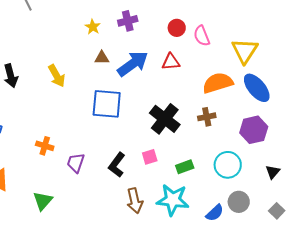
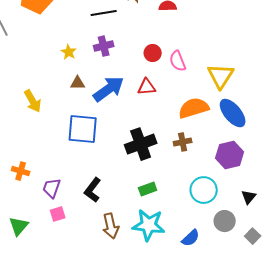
black cross: (165, 119) -> (141, 144), turned 32
pink square: (150, 157) -> (58, 214), moved
green rectangle: (185, 167) -> (148, 189), moved
gray circle: (239, 202) -> (225, 221), moved

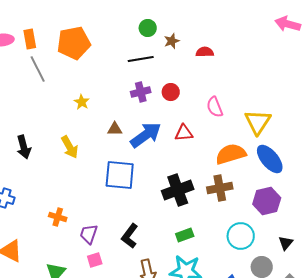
yellow star: (69, 52) -> (82, 102), moved
red circle: (153, 53) -> (171, 92), moved
brown cross: (183, 142) -> (220, 188), size x1.4

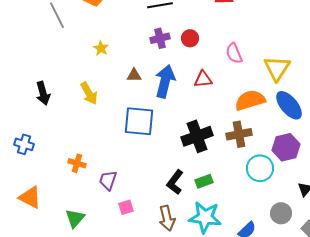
blue arrow: (146, 135) -> (165, 81), turned -40
black L-shape: (130, 236) -> (175, 182), moved
cyan circle: (241, 236) -> (260, 168), moved
pink square: (95, 260) -> (126, 207), moved

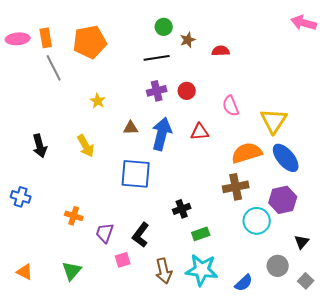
black cross: (197, 136) -> (182, 209), moved, size x0.6
black L-shape: (175, 182) -> (141, 235), moved
orange triangle: (30, 197) -> (25, 272), moved, size x0.7

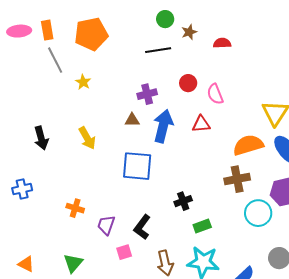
purple cross: (157, 91) -> (147, 94), moved
yellow star: (98, 101) -> (83, 82), moved
pink semicircle: (231, 106) -> (215, 94), moved
blue cross: (21, 197) -> (22, 189), turned -30

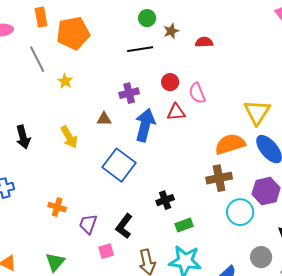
orange rectangle: (47, 30) -> (41, 17), moved
brown triangle: (132, 120) -> (104, 119), moved
red triangle: (201, 124) -> (176, 112), moved
blue square: (137, 166) -> (119, 165), turned 32

